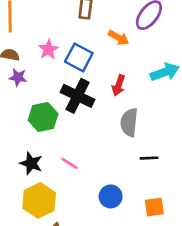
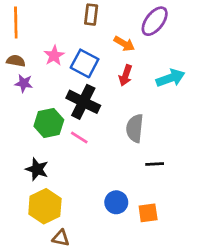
red arrow: (119, 85) -> (126, 75), moved
pink line: (70, 163) -> (79, 138), moved
orange square: (154, 207) -> (148, 213), moved

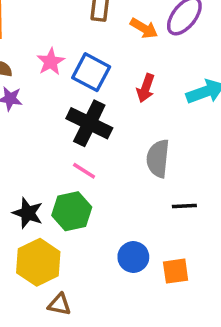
orange arrow: (124, 44) -> (144, 28), moved
green hexagon: (49, 123) -> (72, 211), moved

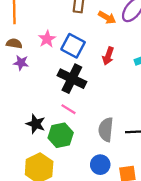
gray semicircle: (158, 158) -> (106, 130), moved
black star: (28, 213) -> (36, 124), moved

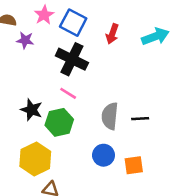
purple star: (21, 63) -> (25, 40), moved

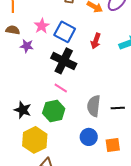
black star: (32, 110) -> (23, 110), moved

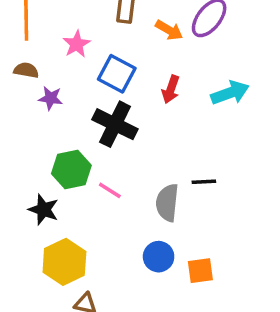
pink star: (42, 26) -> (77, 44), moved
pink line: (61, 88) -> (110, 190), moved
black line: (118, 108) -> (204, 182), moved
green hexagon: (54, 111) -> (71, 170), moved

